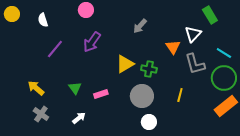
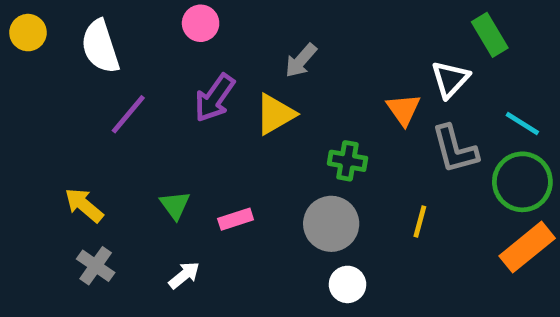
white semicircle: (43, 20) -> (100, 47), size x1.6
gray arrow: (140, 26) -> (301, 61), moved
yellow triangle: (125, 64) -> (275, 114), moved

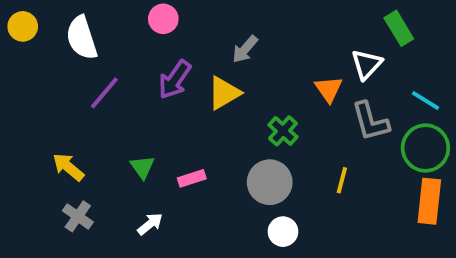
green cross: (347, 161) -> (283, 131), turned 32
orange rectangle: (527, 247) -> (429, 201), turned -45

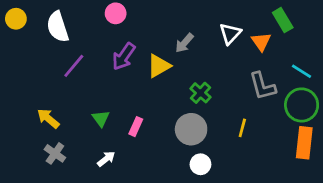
gray arrow: (245, 49) -> (184, 43), moved
white triangle: (367, 64) -> (230, 34), moved
orange triangle: (329, 89) -> (261, 42), moved
pink rectangle: (192, 178) -> (136, 127), turned -48

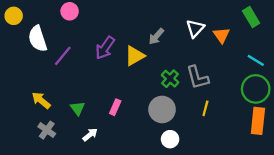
pink circle: (116, 13) -> (70, 11), moved
green rectangle: (283, 20) -> (251, 17), moved
white semicircle: (58, 27) -> (38, 39), moved
gray L-shape: (262, 86) -> (197, 78), moved
green triangle: (101, 118) -> (78, 108), moved

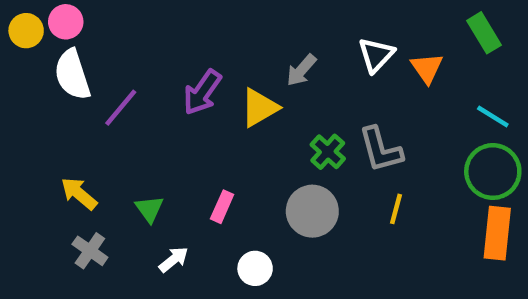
pink circle: (70, 11) -> (66, 22), moved
white circle: (170, 139) -> (255, 268), moved

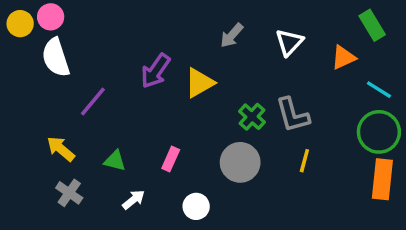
orange triangle: (427, 68) -> (343, 57), moved, turned 40
gray arrow: (301, 70) -> (232, 35), moved
purple line: (121, 108) -> (93, 101), moved
green triangle: (149, 209) -> (115, 161), turned -40

